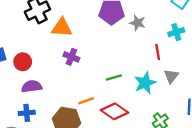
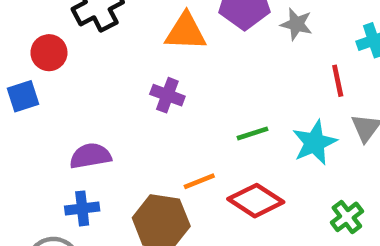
orange triangle: (62, 28) -> (186, 32), moved
red circle: (23, 62) -> (49, 53), moved

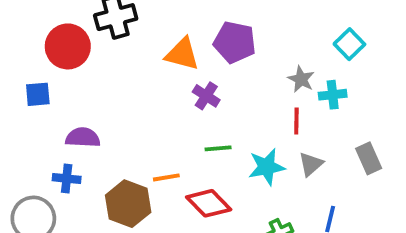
gray star: (296, 24) -> (301, 79), moved
red circle: (49, 53) -> (68, 46), size x1.5
purple cross: (167, 95) -> (206, 96), moved
blue square: (23, 96) -> (38, 94), moved

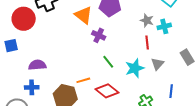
orange triangle: (182, 54) -> (83, 15), turned 30
green line: (218, 148) -> (108, 62), turned 64

